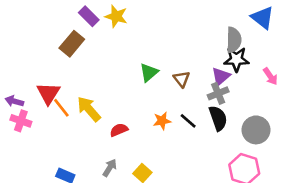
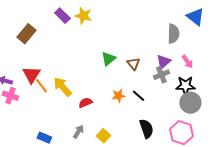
brown rectangle: (72, 44) -> (26, 34), moved
black star: (236, 59) -> (185, 86), moved
pink arrow: (270, 76) -> (187, 62), moved
black semicircle: (218, 118) -> (146, 129), moved

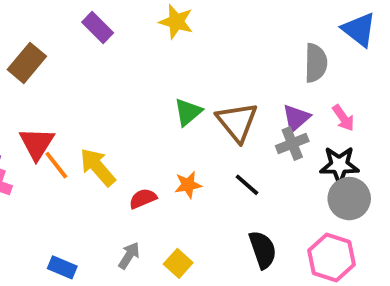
yellow star: (83, 16) -> (176, 22), moved
brown triangle: (133, 64) -> (237, 122), size x1.6
orange star: (118, 96) -> (188, 185), moved

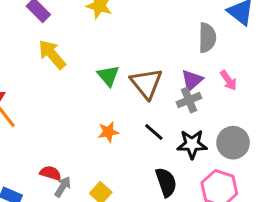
green triangle: (188, 112) -> (108, 76), turned -30
black star: (339, 165) -> (192, 144), moved
yellow arrow: (98, 167) -> (52, 54), moved
red semicircle: (143, 199) -> (51, 173), moved, turned 40

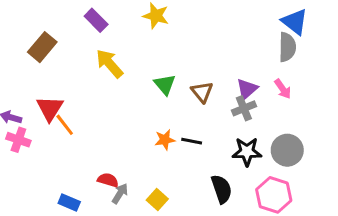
gray semicircle: (207, 38) -> (287, 47), moved
brown triangle: (146, 83) -> (202, 92), size x0.7
black line: (154, 132) -> (192, 141), moved, turned -30

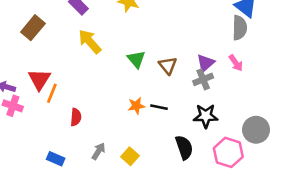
orange line: (65, 125) -> (52, 93), turned 60
gray circle: (287, 150) -> (256, 130), moved
red semicircle: (108, 180) -> (76, 117), moved, turned 78

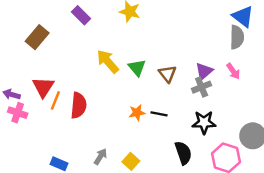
yellow arrow: (90, 42) -> (108, 62), moved
red semicircle: (76, 117) -> (79, 105), moved, size x1.5

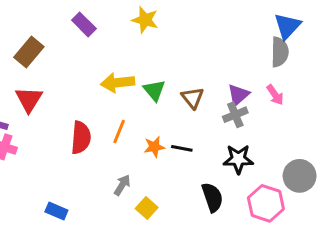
blue triangle: (243, 16) -> (287, 26), turned 35
yellow arrow: (108, 62) -> (118, 83), turned -55
red triangle: (43, 87) -> (29, 99), moved
orange line: (55, 100) -> (119, 132), moved
gray arrow: (100, 157) -> (122, 185), moved

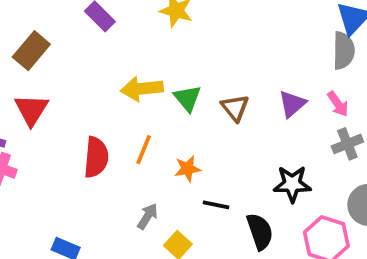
gray cross: (235, 115) -> (347, 144), moved
black line: (182, 148) -> (216, 205), moved

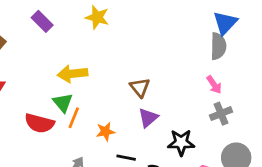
green triangle: (187, 98) -> (63, 103), moved
purple triangle: (292, 104) -> (148, 118), moved
red semicircle: (96, 157) -> (39, 123), turned 100

